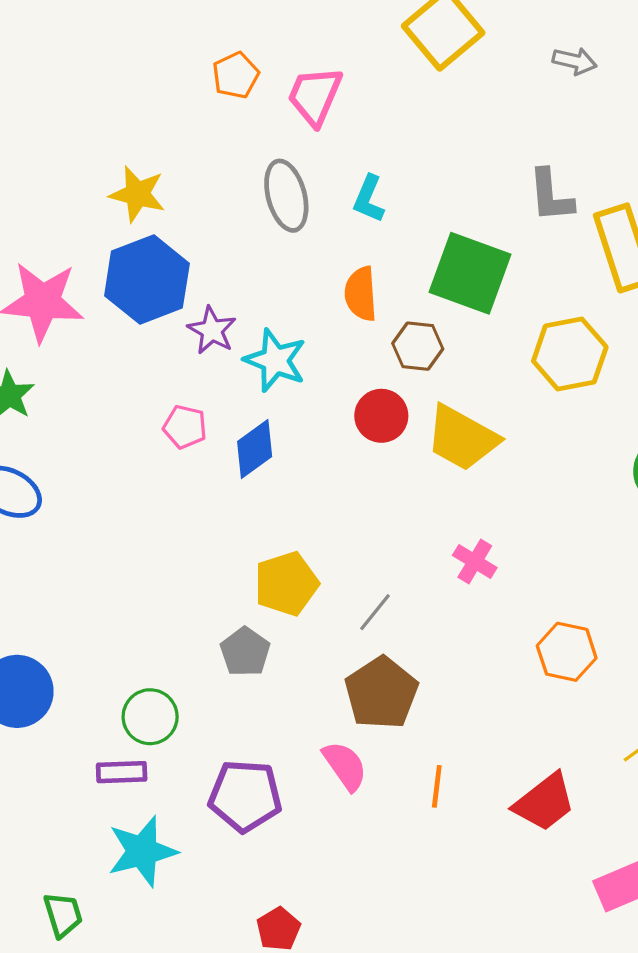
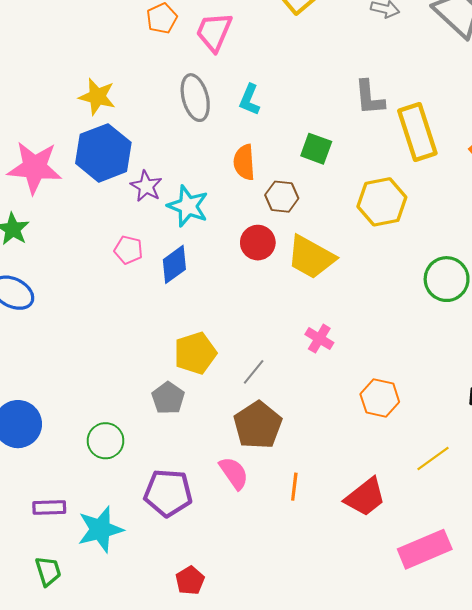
green square: (470, 273) -> (316, 149), size x0.6
purple rectangle: (122, 772) -> (49, 507), moved

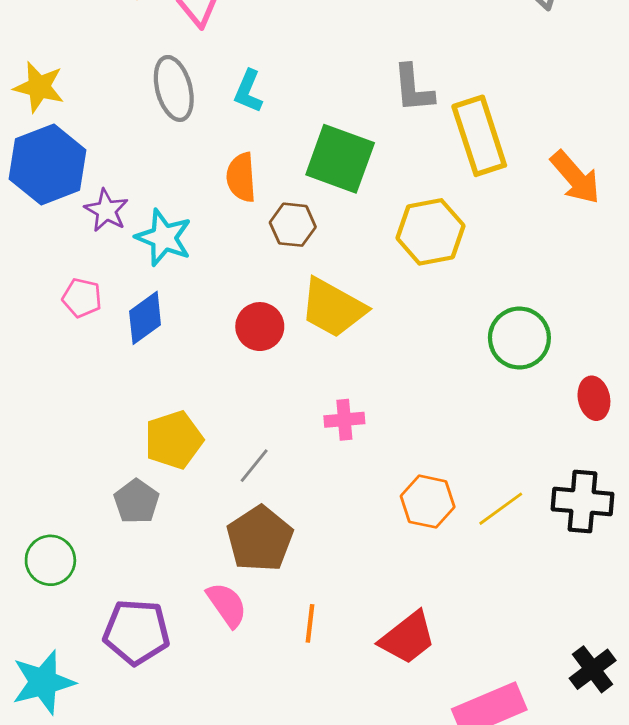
green square: (316, 149) -> (340, 159), size x1.6
red circle: (258, 243) -> (260, 327), moved
pink cross: (319, 339) -> (344, 420), turned -36
yellow line: (433, 458) -> (501, 509), moved

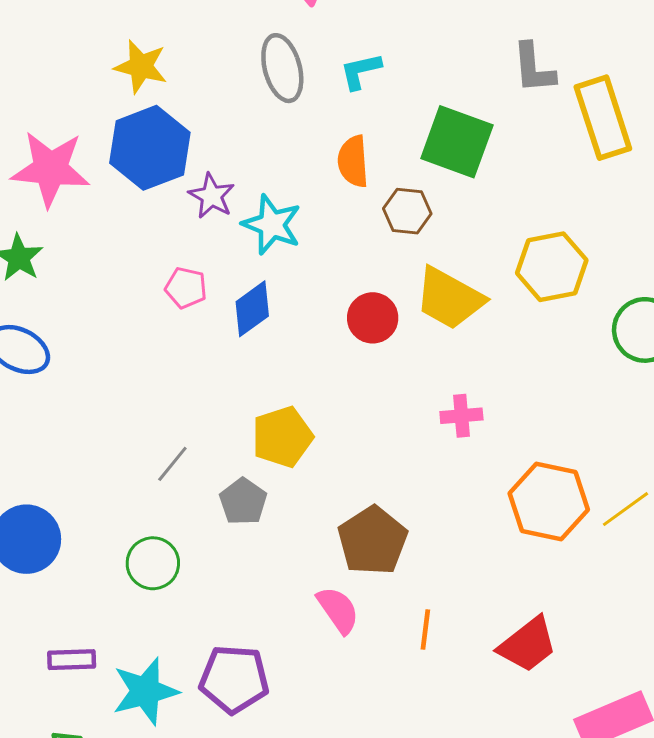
cyan L-shape: (248, 91) -> (361, 71), turned 54
yellow hexagon: (430, 232) -> (552, 267), moved
gray line: (254, 466) -> (172, 464), moved
orange hexagon: (428, 502) -> (549, 502), size x1.4
purple pentagon: (136, 632) -> (234, 679), moved

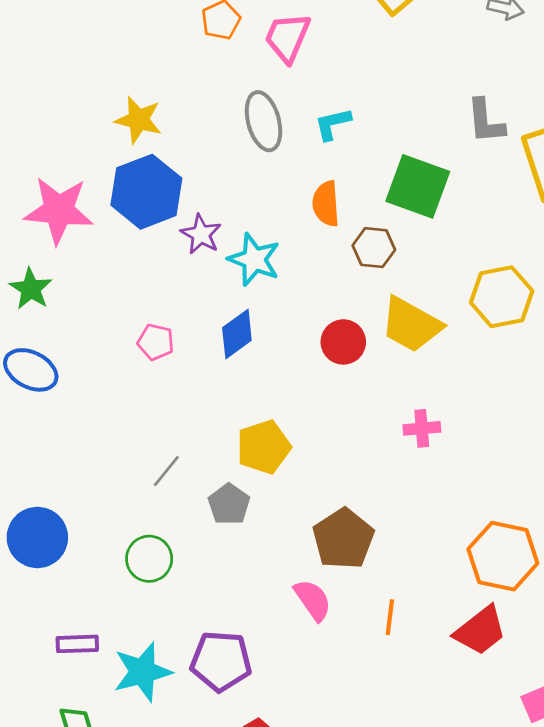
pink pentagon: (186, 288) -> (156, 342), moved
orange hexagon: (549, 502) -> (503, 556), moved

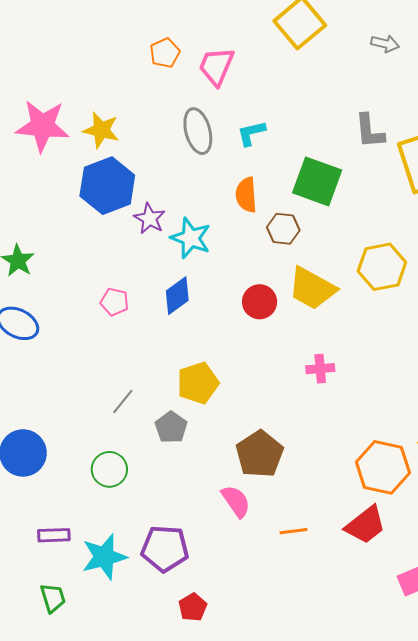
pink star: (59, 210) -> (43, 126), moved
orange line: (390, 617) -> (293, 531), moved, turned 76

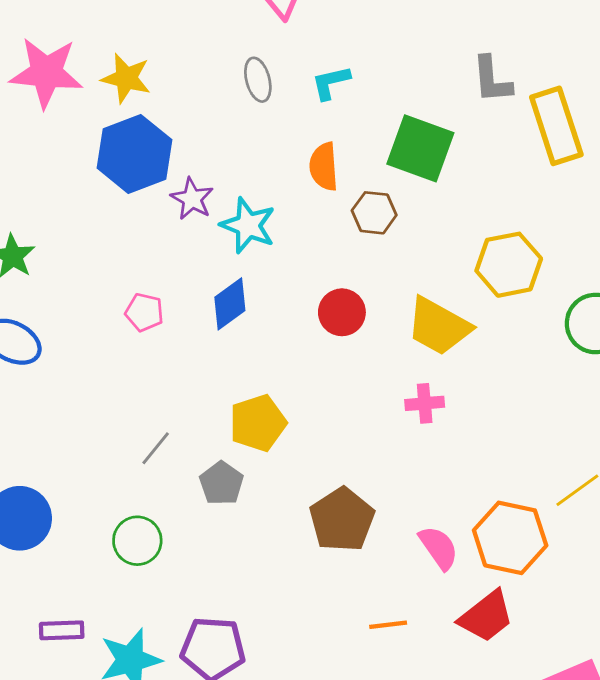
gray ellipse: (198, 131) -> (258, 80), size x0.7
yellow trapezoid: (312, 288) -> (439, 326), moved
pink semicircle: (236, 501) -> (439, 548), moved

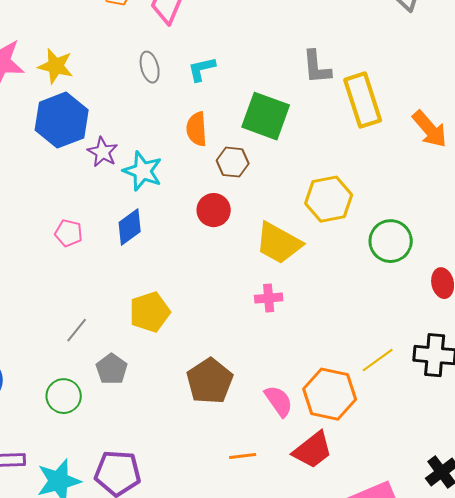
red circle: (342, 312) -> (214, 210), moved
gray pentagon: (221, 483) -> (112, 369), moved

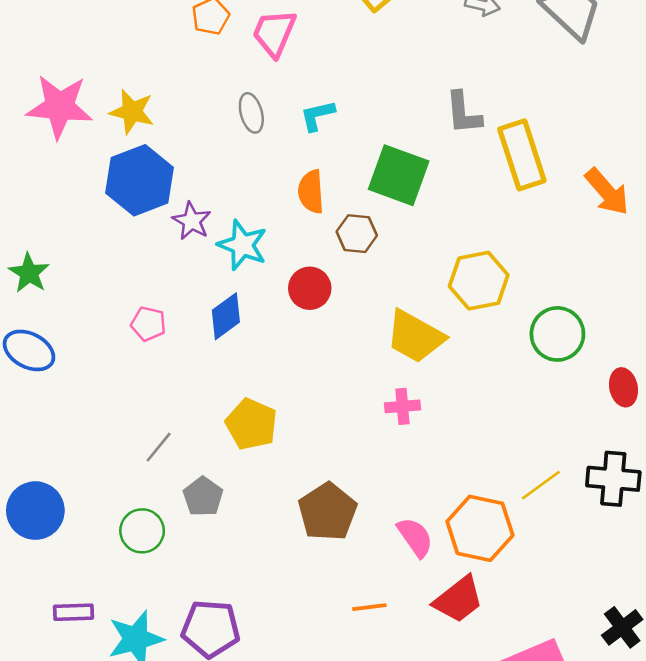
red circle: (214, 210) -> (310, 288), moved
yellow pentagon: (150, 312) -> (251, 424), turned -30

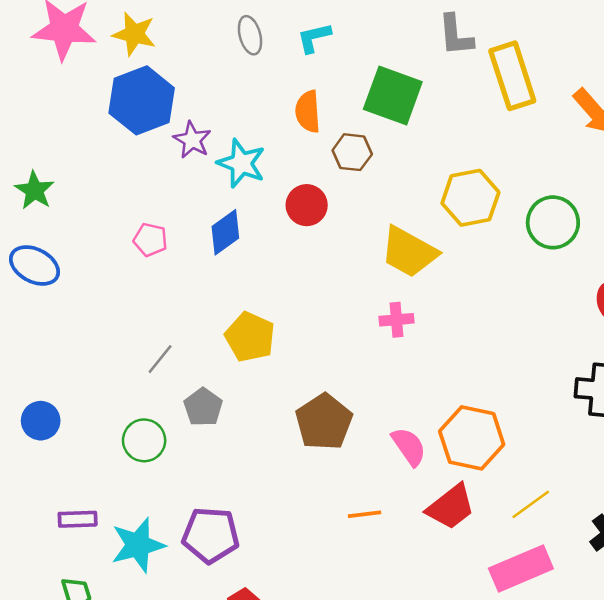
green circle: (557, 334) -> (553, 222), moved
yellow line: (541, 485) -> (531, 504), moved
blue circle: (35, 511) -> (41, 421), size x0.7

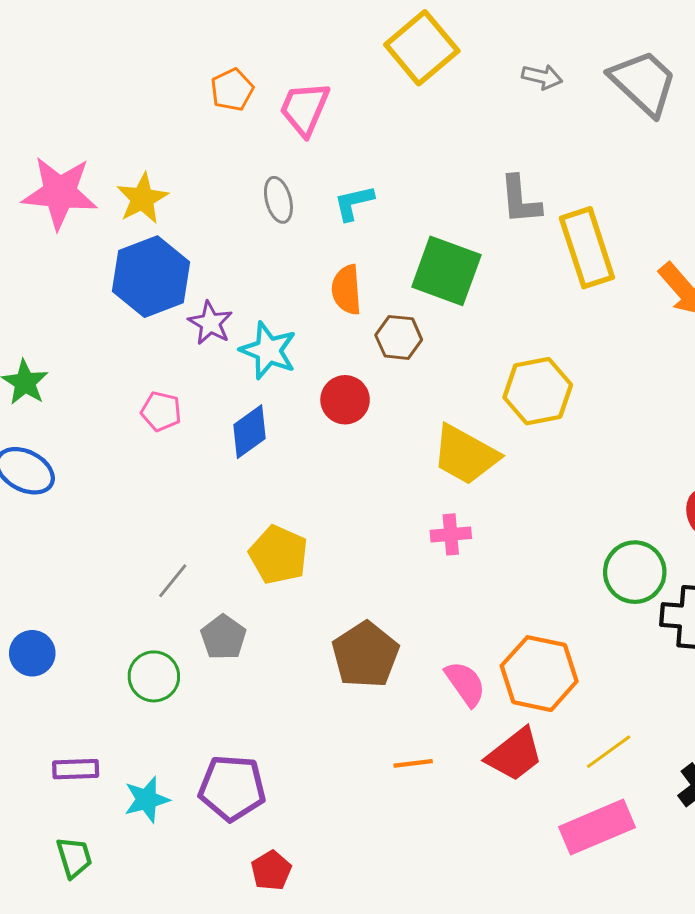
yellow star: (134, 34) -> (142, 198), turned 30
green circle: (553, 222) -> (635, 572), moved
pink pentagon: (150, 240) -> (161, 411), moved
cyan star: (138, 545) -> (147, 800), size x0.7

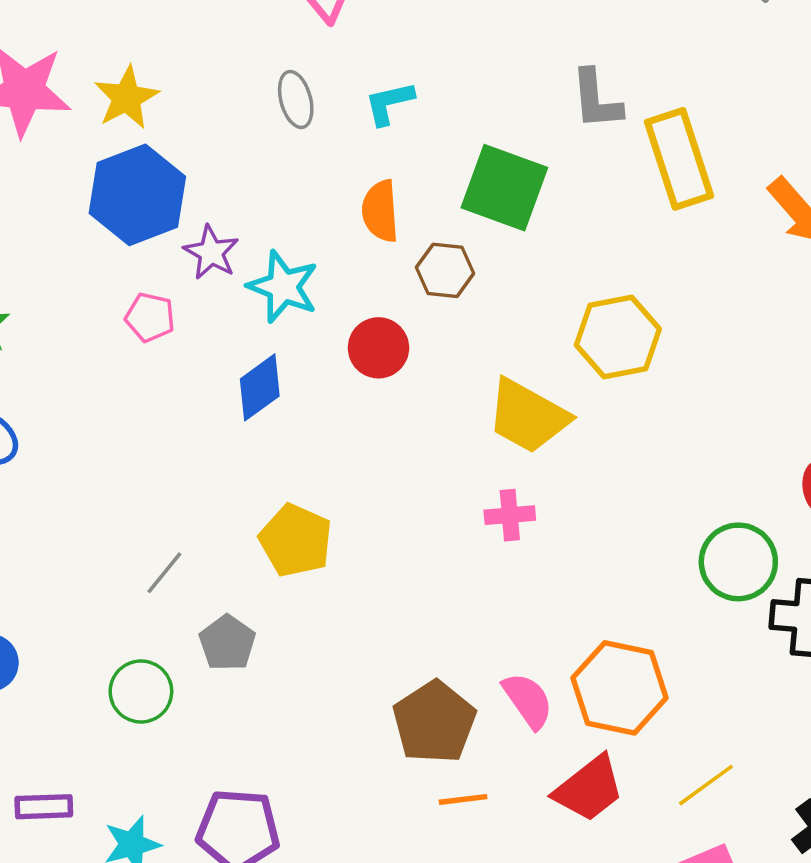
pink pentagon: (161, 411) -> (150, 317), moved
brown pentagon: (365, 655) -> (434, 722), moved

